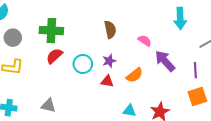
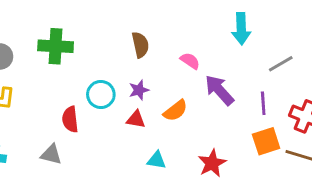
red semicircle: (54, 56) -> (70, 119), moved, turned -54
cyan triangle: (129, 111) -> (156, 160), moved

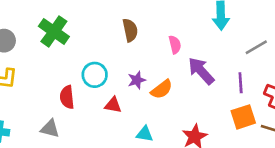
green cross: (56, 46) -> (54, 31), turned 32
pink semicircle: (190, 61) -> (175, 45), turned 42
purple star: (139, 90) -> (137, 80), moved
red triangle: (136, 119) -> (113, 105), moved

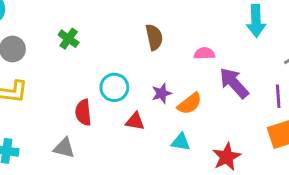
green cross: (54, 31) -> (69, 39), size x0.6
pink semicircle: (175, 45) -> (204, 53), turned -78
cyan triangle: (145, 134) -> (181, 142), moved

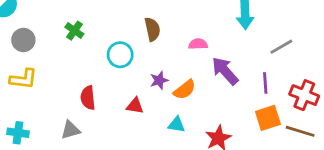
cyan circle: (114, 87) -> (120, 55), moved
gray triangle: (64, 148) -> (70, 130), turned -30

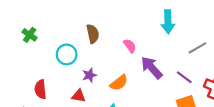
pink semicircle: (198, 44) -> (130, 46), turned 56
purple star: (159, 80) -> (89, 75), moved
purple line: (265, 83) -> (184, 77), turned -49

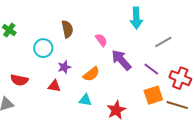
red semicircle: (40, 89) -> (19, 80), turned -72

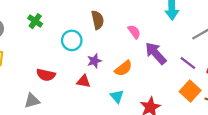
orange square: (153, 95) -> (190, 91), turned -30
cyan triangle: (85, 100) -> (117, 96), turned 40

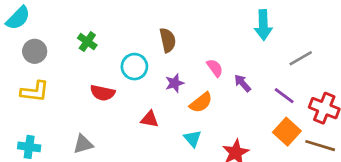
pink semicircle: (134, 32) -> (215, 68), moved
purple arrow: (156, 53) -> (243, 83), size x0.6
purple star: (94, 61) -> (175, 83), moved
red semicircle: (46, 75) -> (103, 93), moved

